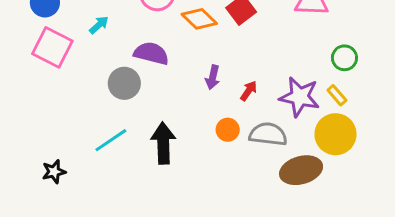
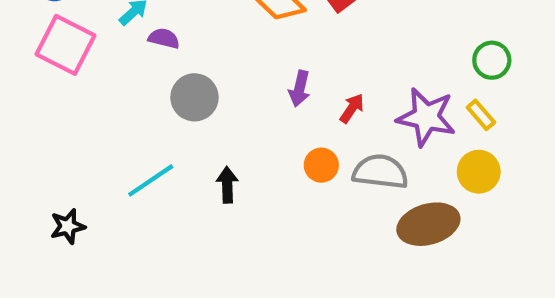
purple semicircle: (151, 53) -> (164, 38), moved, size x0.6
gray circle: (124, 83) -> (194, 97), moved
yellow circle: (335, 134) -> (479, 172), size x0.7
black arrow: (163, 143) -> (227, 185), size x0.6

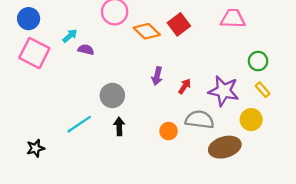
gray circle: (194, 97) -> (112, 95), moved
yellow rectangle: (481, 115) -> (263, 90), moved
orange circle: (321, 165) -> (169, 131), moved

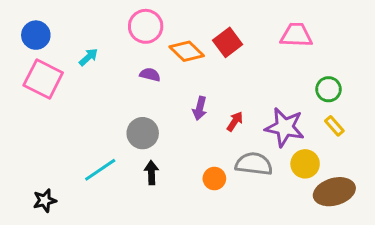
purple semicircle: (86, 50) -> (150, 75), moved
yellow circle: (251, 120) -> (305, 164), moved
brown ellipse: (225, 147) -> (334, 192), moved

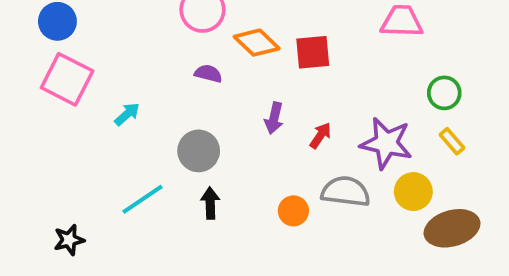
red square: (228, 42) -> (313, 52), moved, turned 32
cyan arrow: (89, 57) -> (127, 114), moved

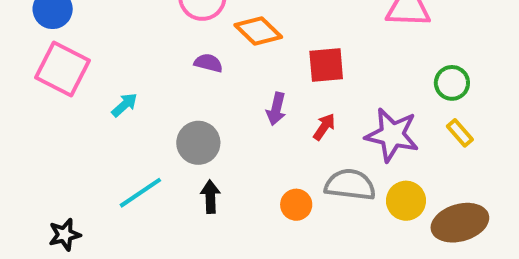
red square: (313, 52) -> (326, 65), moved
yellow circle: (413, 192) -> (406, 201), moved

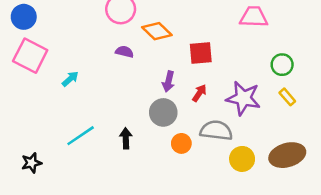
gray circle: (198, 143) -> (163, 112), moved
yellow circle: (406, 201) -> (242, 159), moved

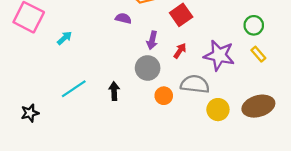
purple semicircle: (124, 52) -> (123, 18), moved
red square: (201, 53) -> (181, 15), turned -30

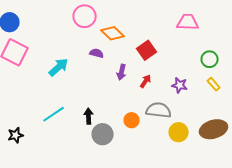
cyan arrow: (64, 38) -> (59, 67), moved, size x1.5
purple star: (219, 55) -> (180, 85), size x0.6
gray circle: (148, 68) -> (103, 134), moved

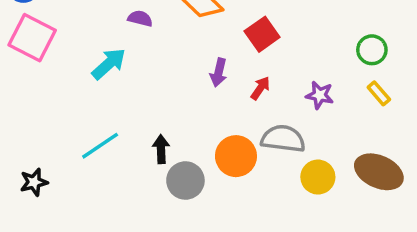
purple semicircle: (97, 53) -> (140, 18), moved
orange circle: (132, 120) -> (236, 156), size x1.5
brown ellipse: (214, 129) -> (379, 172), turned 40

